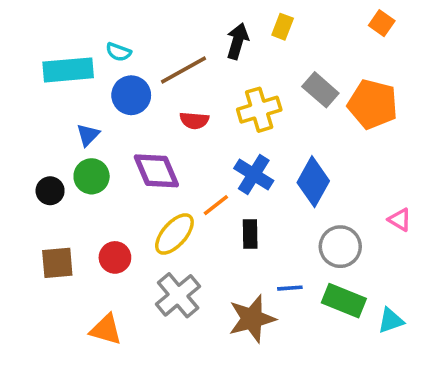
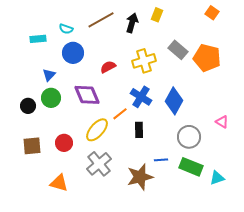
cyan rectangle: (68, 70) -> (38, 39), size x0.6
brown line: (183, 70) -> (101, 20), moved
red semicircle: (194, 120) -> (108, 67), turned 147

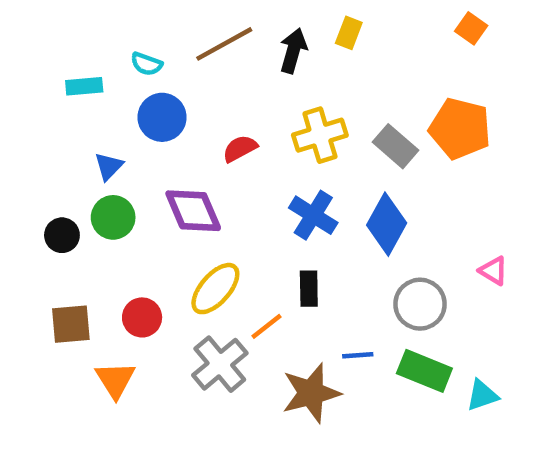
gray rectangle: (178, 50) -> (396, 146), moved
orange line: (120, 114) -> (267, 326), moved
orange triangle: (59, 183) -> (115, 380), moved, turned 42

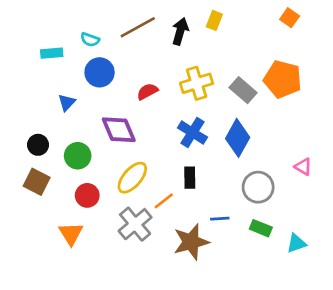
green circle: (113, 217) -> (78, 156), moved
brown square: (71, 324) -> (37, 182), moved, turned 32
green rectangle: (424, 371) -> (261, 228), size x0.7

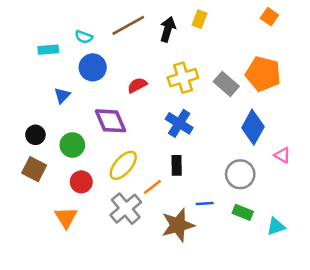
blue diamond: (238, 138) -> (253, 127), moved

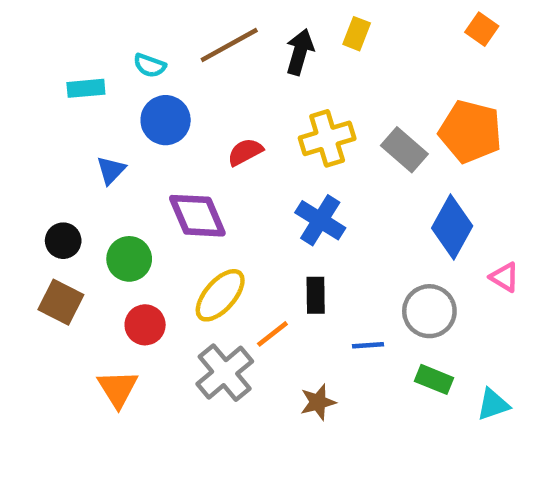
blue line: (205, 204) -> (368, 345), moved
brown star: (178, 225) -> (318, 402), size x0.6

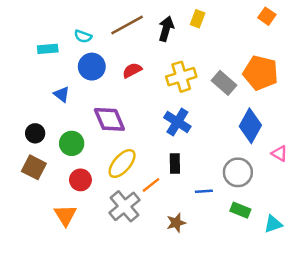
red semicircle: (245, 152) -> (132, 70), moved
blue triangle: (111, 170) -> (62, 94), turned -36

